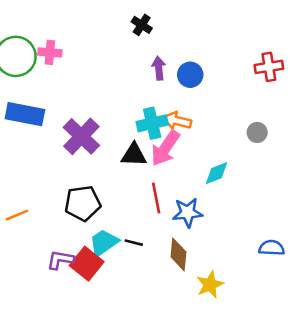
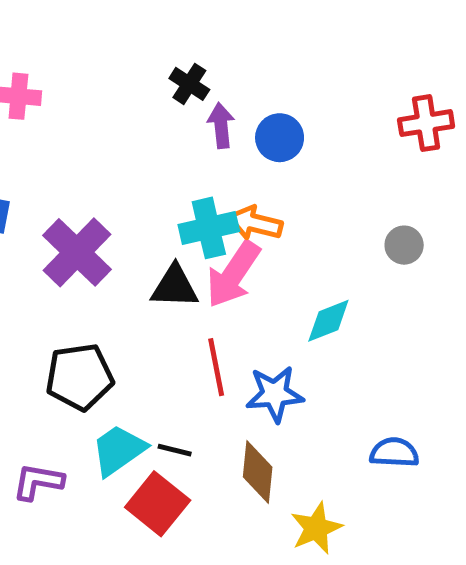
black cross: (142, 25) -> (189, 84), moved
blue semicircle: (272, 248) -> (394, 453), moved
red square: (87, 264) -> (158, 504), moved

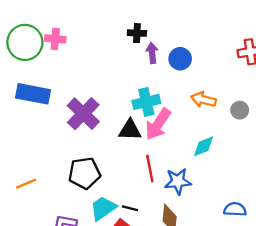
black cross: (189, 84) -> (137, 33), turned -30
orange arrow: (255, 223) -> (203, 100), moved

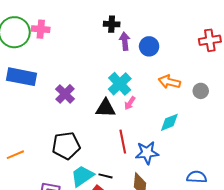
cyan cross: (146, 102) -> (120, 84), turned -30
purple cross: (83, 114) -> (65, 94), size x0.7
pink arrow: (158, 124) -> (130, 103), size x0.5

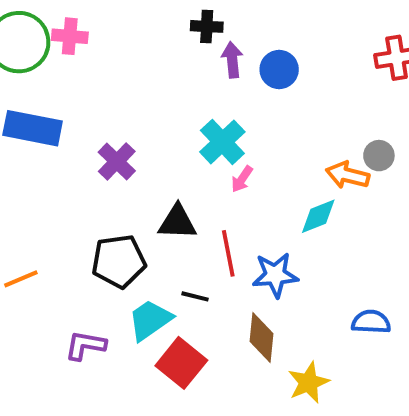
orange arrow: (169, 82) -> (348, 175), moved
black triangle: (106, 108) -> (177, 222), moved
black line: (106, 176) -> (195, 296), moved

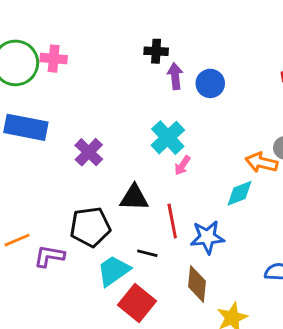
purple L-shape: (85, 345) -> (49, 256), moved

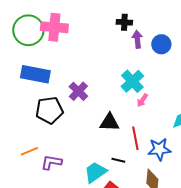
pink cross: (54, 59) -> (54, 27), size x1.5
black pentagon: (90, 227) -> (49, 110), moved

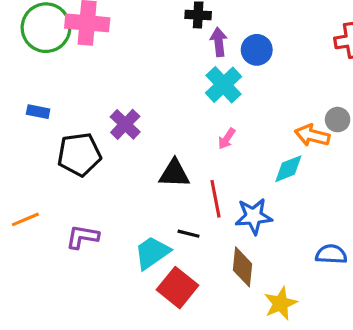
blue rectangle: (35, 74) -> (38, 112), moved, size x0.5
cyan cross: (132, 81) -> (223, 85), moved
orange line: (29, 151) -> (25, 219), moved

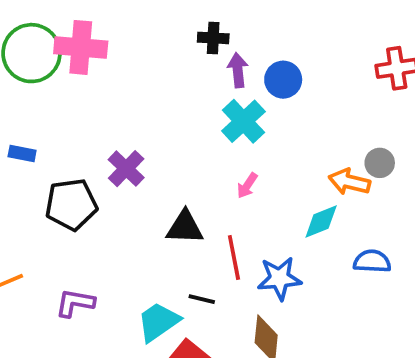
blue semicircle: (331, 254) -> (372, 261), moved

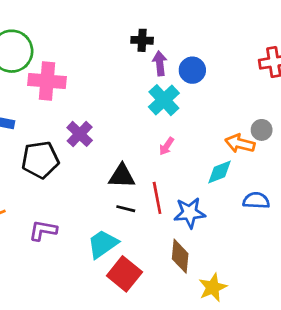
pink cross: (81, 47) -> (47, 81), moved
black line: (202, 299) -> (126, 209), moved

